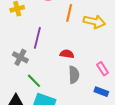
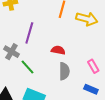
green line: (34, 81) -> (27, 67), moved

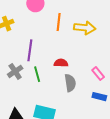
gray cross: (11, 52) -> (15, 71), turned 35
green line: (27, 67) -> (37, 74), moved, turned 35

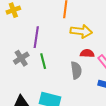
yellow arrow: (85, 28) -> (81, 31), moved
red semicircle: (61, 63) -> (87, 53), moved

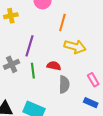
red semicircle: (87, 53) -> (54, 66), moved

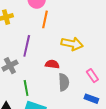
orange line: (62, 23) -> (45, 19), moved
green line: (33, 71) -> (26, 88), moved

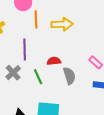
yellow arrow: (72, 44) -> (62, 24), moved
green line: (26, 88) -> (38, 77), moved

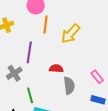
yellow arrow: (62, 24) -> (70, 34), turned 125
green line: (38, 77) -> (30, 95), moved

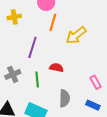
gray cross: (14, 73) -> (13, 74), moved
gray semicircle: (69, 86) -> (64, 98), moved
green line: (30, 95) -> (37, 80), moved

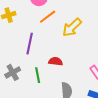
orange line: (53, 22) -> (48, 17), turned 42

